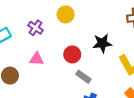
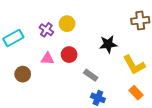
yellow circle: (66, 14) -> (67, 24), moved
red circle: (72, 54) -> (69, 55), moved

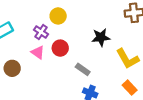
purple cross: (46, 30) -> (41, 32), moved
pink triangle: (47, 59) -> (38, 52), turned 32

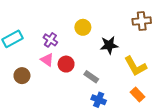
yellow circle: (58, 16) -> (83, 27), moved
red circle: (60, 48) -> (66, 64), moved

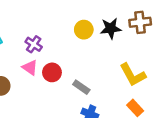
yellow circle: (83, 27) -> (84, 30), moved
black star: (109, 45) -> (111, 28), moved

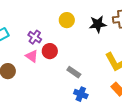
yellow circle: (84, 30) -> (67, 20), moved
red circle: (52, 72) -> (50, 51), moved

